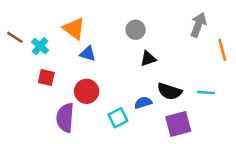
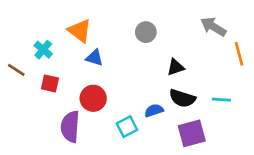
gray arrow: (198, 25) -> (213, 27), turned -80
brown line: (15, 37) -> (16, 70), moved
black triangle: (148, 59) -> (176, 67), moved

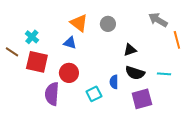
orange triangle: (80, 31) -> (79, 23), moved
red square: (50, 83) -> (37, 62), size x1.6
blue semicircle: (154, 110) -> (114, 82), turned -72

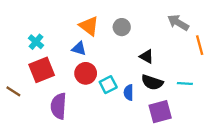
black triangle: (130, 50) -> (147, 56), turned 48
brown line: (12, 52) -> (13, 91), moved
red square: (37, 62) -> (42, 70), turned -35
red circle: (69, 73) -> (86, 73), moved
cyan square: (94, 94) -> (108, 85), moved

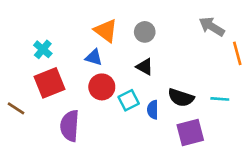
black triangle: (147, 56) -> (145, 67), moved

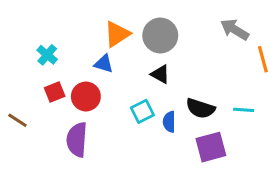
orange triangle: (106, 31) -> (117, 34), turned 50
gray circle: (145, 32) -> (160, 35), size x1.5
red square: (50, 83) -> (55, 92), size x0.6
red circle: (102, 87) -> (86, 96), moved

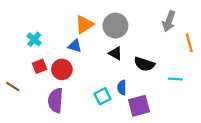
gray arrow: (235, 30) -> (169, 21), turned -102
black semicircle: (200, 108) -> (144, 64), moved
cyan square: (142, 111) -> (103, 96), moved
purple square: (211, 147) -> (139, 106), moved

